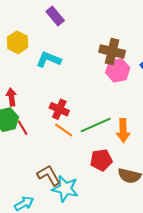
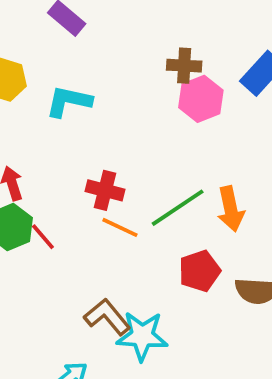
brown cross: (112, 51) -> (184, 66), size x0.7

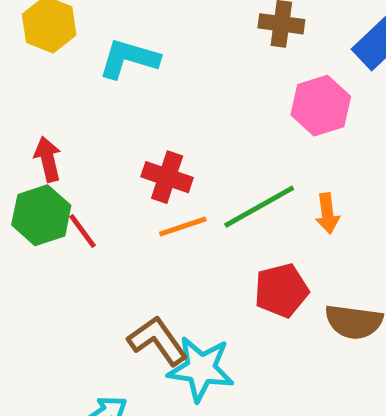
pink hexagon: (201, 99) -> (321, 106), moved
orange arrow: (231, 209) -> (327, 213), size x0.7
orange line: (120, 227) -> (183, 226), turned -48

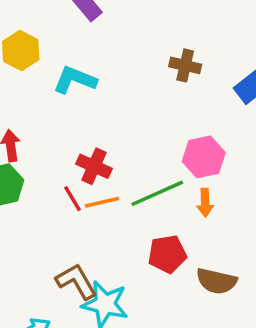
pink hexagon: (321, 106) -> (204, 157), moved
red line: (82, 231) -> (73, 199), moved

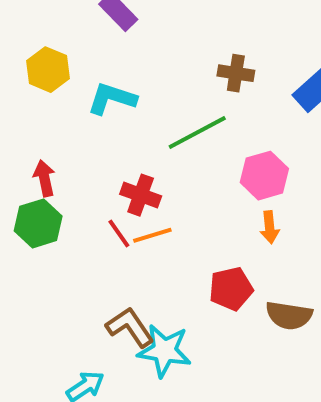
green line: (157, 193) -> (197, 133), moved

